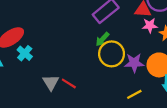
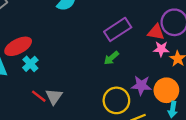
yellow circle: (112, 54) -> (116, 100), moved
red line: (69, 83) -> (39, 96), moved

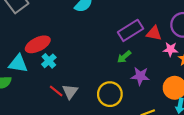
red triangle: (156, 32) -> (154, 33), moved
purple star: (141, 85) -> (140, 76), moved
yellow circle: (116, 100) -> (110, 94), moved

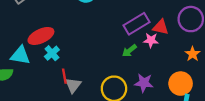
pink star: (170, 49) -> (151, 40), moved
purple star: (140, 76) -> (144, 83), moved
red line: (56, 91) -> (64, 76), moved, turned 40

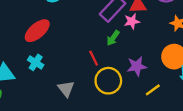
red ellipse: (41, 36) -> (37, 31), moved
red line: (64, 76) -> (94, 58), moved

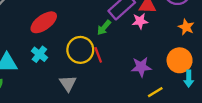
green arrow: (113, 38) -> (104, 28), moved
yellow circle: (108, 81) -> (80, 50), moved

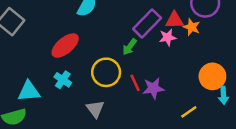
orange star: (186, 27) -> (192, 27), moved
red line: (98, 55) -> (135, 83), moved
purple star: (141, 67) -> (153, 88), moved

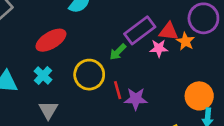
gray triangle: (95, 109) -> (48, 110), moved

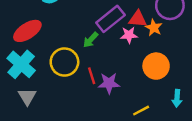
cyan cross: (43, 75) -> (21, 64), size x1.6
orange circle: (199, 96) -> (156, 66), moved

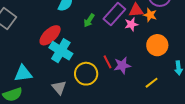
green arrow: (91, 40) -> (89, 20), moved
yellow circle: (64, 62) -> (86, 74), moved
cyan cross: (21, 64) -> (61, 51), moved

